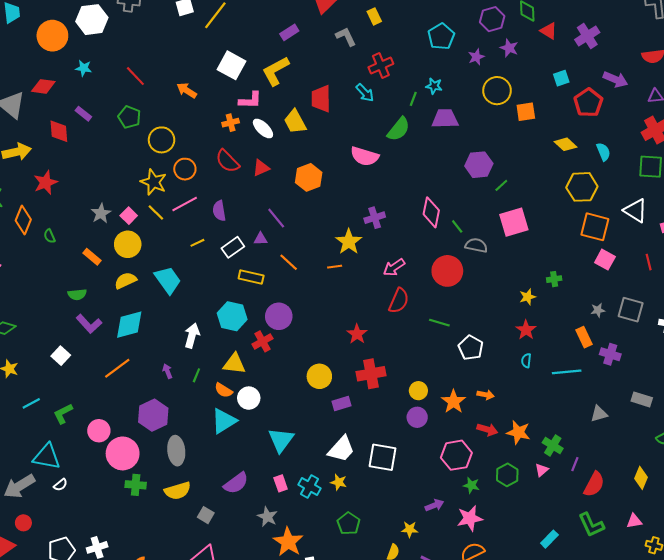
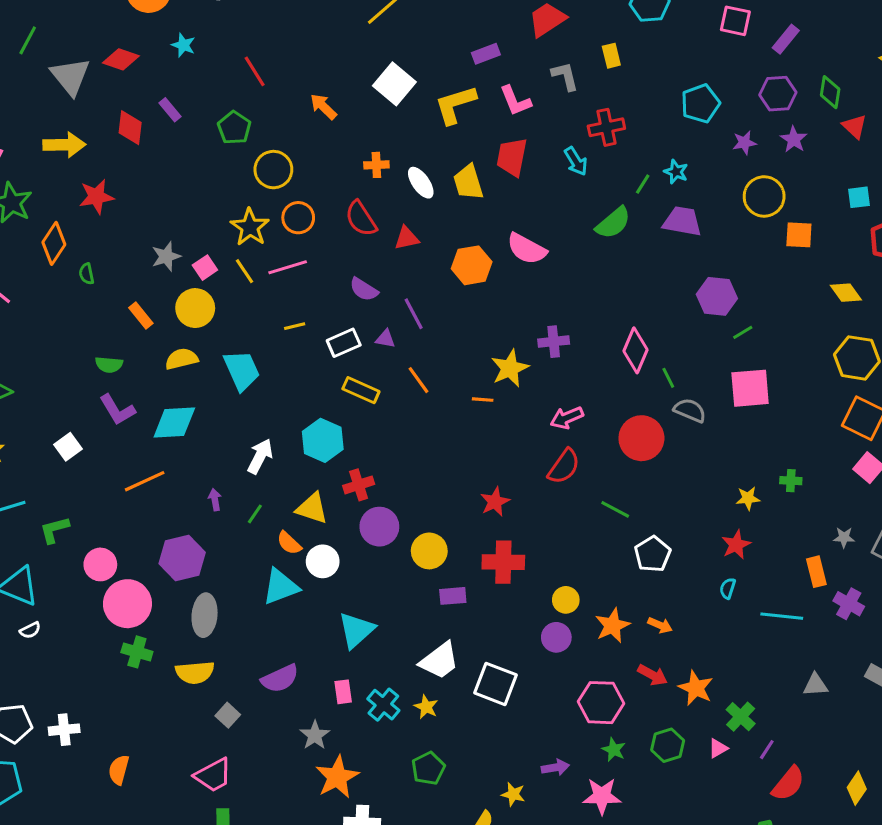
pink L-shape: (250, 100) -> (515, 101), moved, turned 55
pink semicircle: (365, 156) -> (527, 249), moved
purple semicircle: (219, 211) -> (364, 289), moved, turned -60
purple circle: (279, 316) -> (379, 527), moved

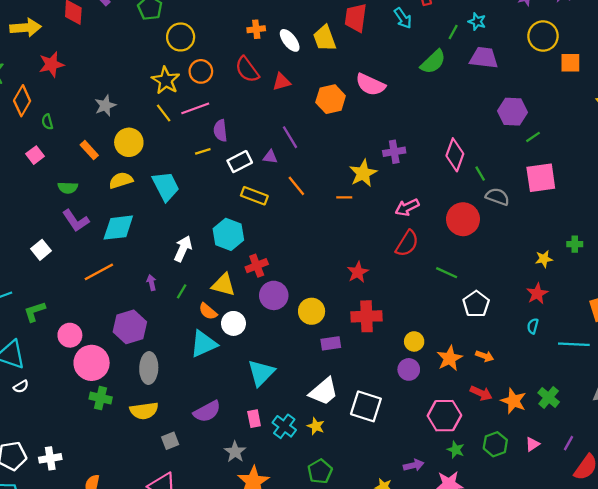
pink square: (205, 268) -> (35, 155), moved
purple semicircle: (364, 289) -> (220, 131), moved, turned 55
gray square: (228, 715) -> (170, 441), turned 30
green cross: (741, 717) -> (549, 397), moved

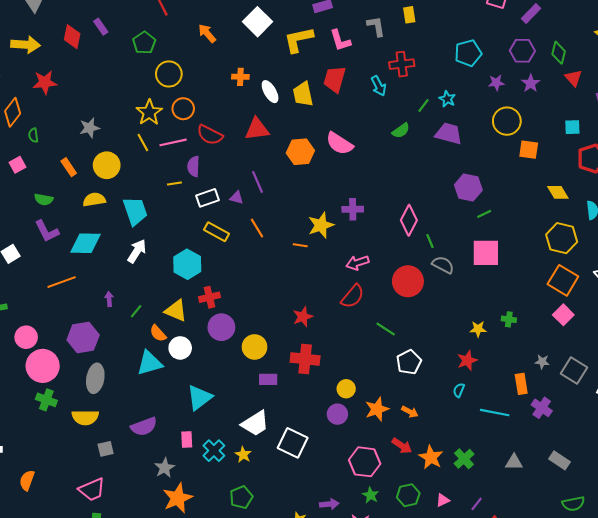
green semicircle: (433, 62) -> (401, 131), size x0.7
red semicircle: (247, 69) -> (210, 135), moved, turned -35
red triangle: (282, 82) -> (257, 129), size x1.4
white arrow: (183, 249) -> (137, 251), moved

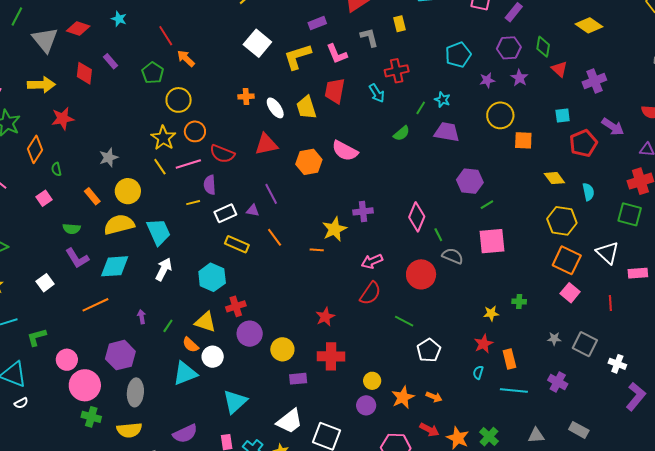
orange arrow: (207, 33) -> (186, 58), moved
yellow semicircle: (94, 200) -> (119, 225), size x1.4
orange rectangle: (521, 384) -> (509, 359), moved

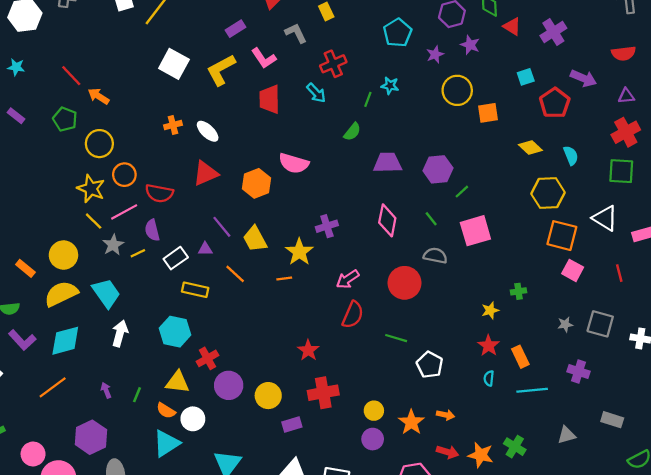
yellow trapezoid: (306, 107) -> (255, 239), moved
purple trapezoid: (447, 132) -> (387, 163), moved
gray star: (109, 157) -> (113, 245), moved
green line: (438, 235) -> (431, 219), moved

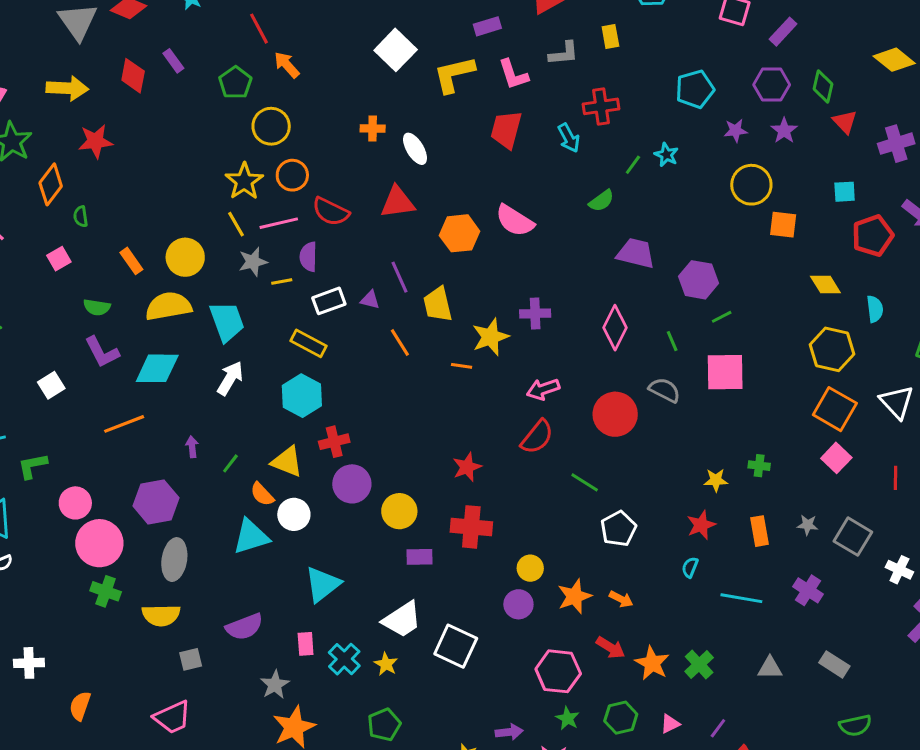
gray L-shape: (296, 33) -> (564, 53), turned 95
yellow rectangle: (195, 290) -> (309, 343), moved
orange rectangle: (520, 357) -> (759, 531), moved

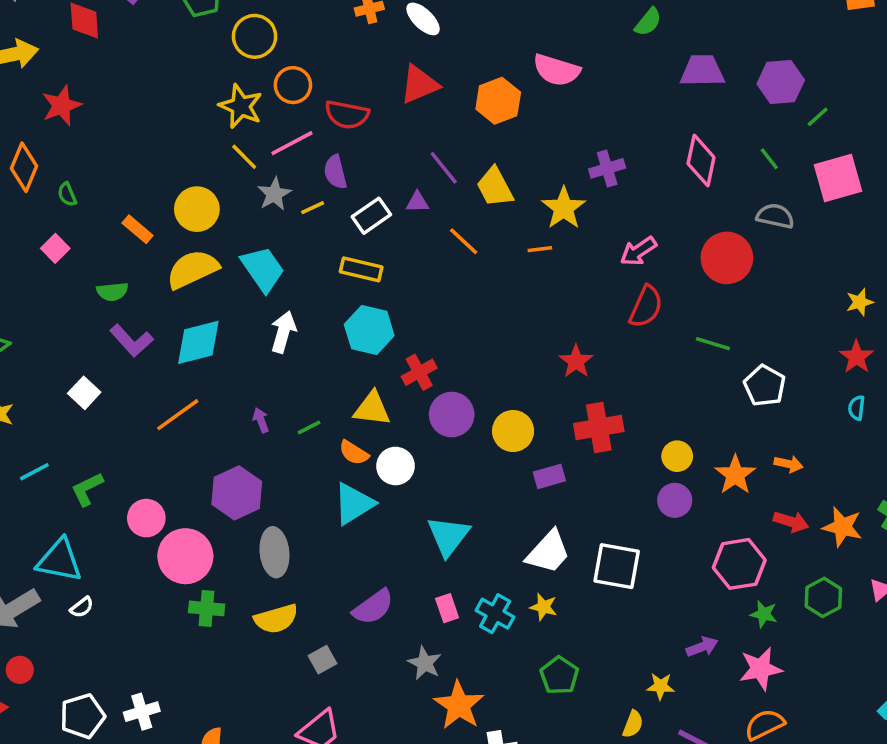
green line: (230, 463) -> (309, 428), turned 40

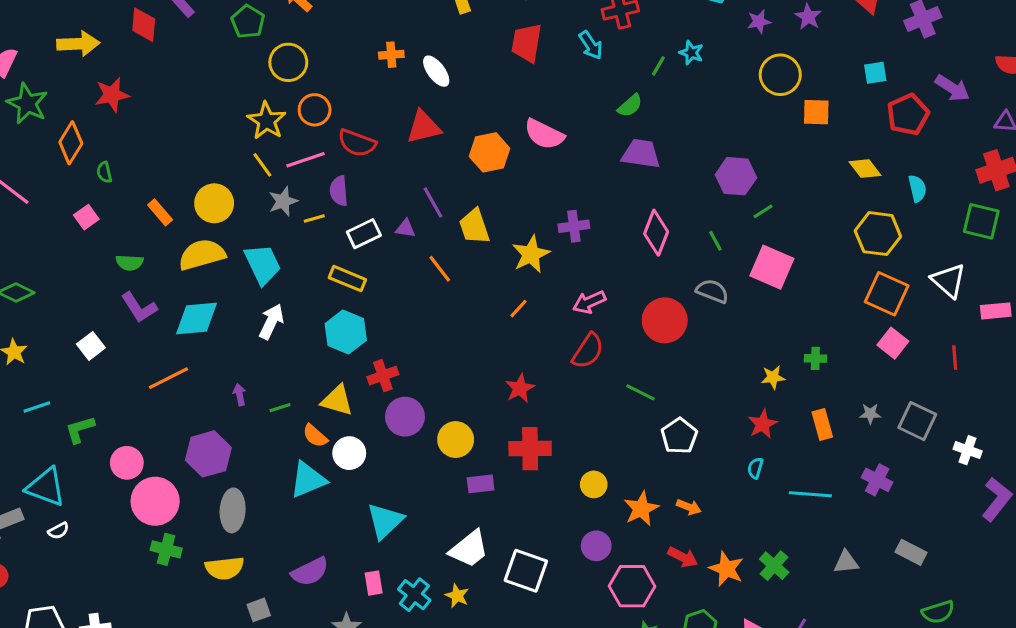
purple trapezoid: (702, 71) -> (641, 154), moved
pink square: (838, 178) -> (772, 267), turned 30
orange line: (540, 249) -> (518, 309), moved, turned -50
purple circle: (675, 500) -> (596, 546), moved

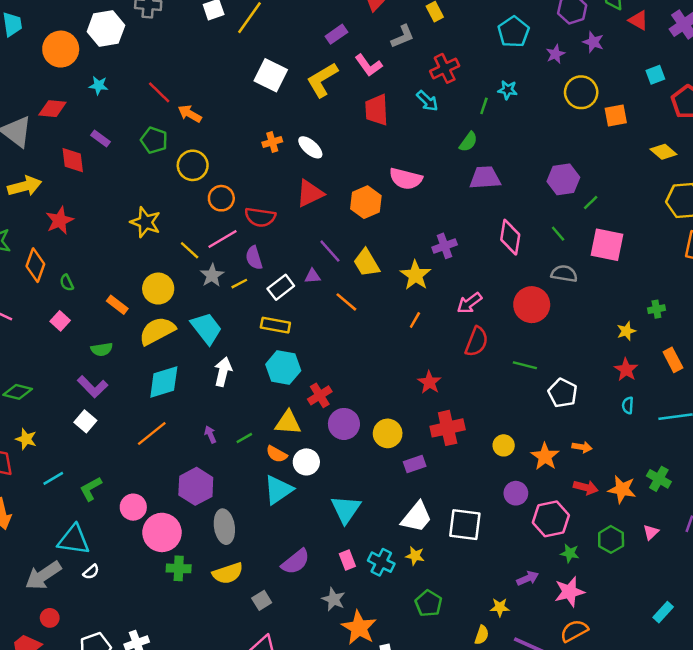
yellow star: (266, 121) -> (146, 222), moved
purple L-shape: (139, 307) -> (93, 387), moved

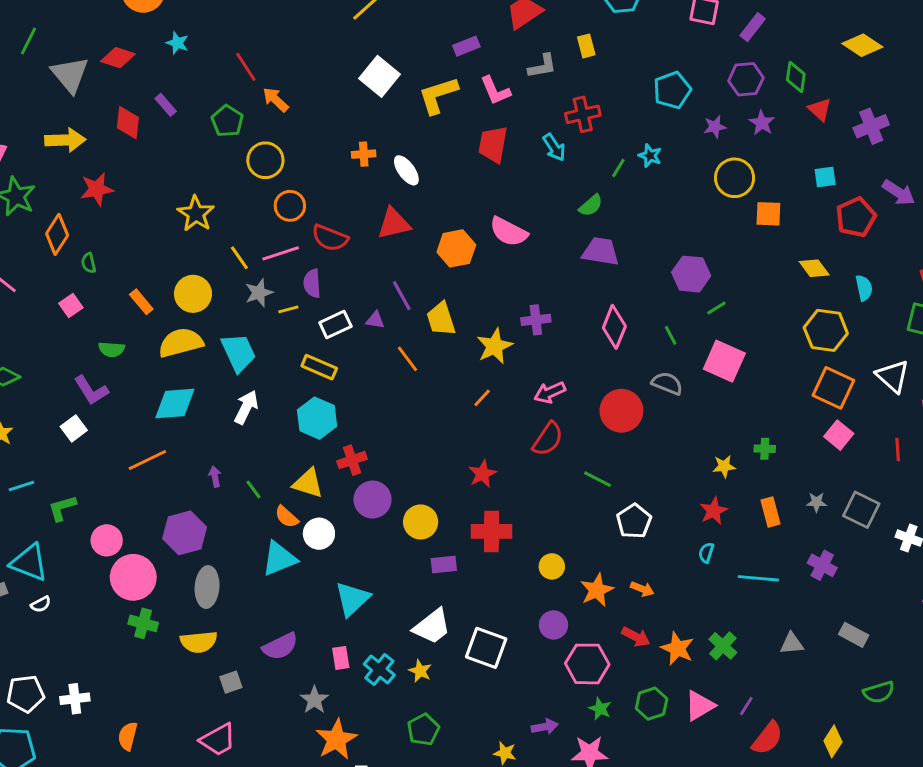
green line: (244, 438) -> (253, 490), turned 70
pink triangle: (651, 532) -> (700, 706), size x1.6

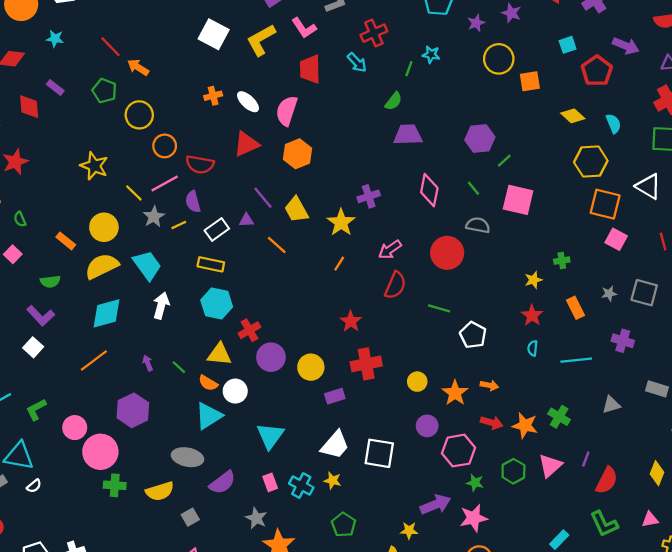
pink semicircle: (509, 232) -> (287, 111), moved, turned 92
gray ellipse: (207, 587) -> (187, 457), moved, turned -72
purple arrow: (545, 727) -> (436, 504), size x1.5

